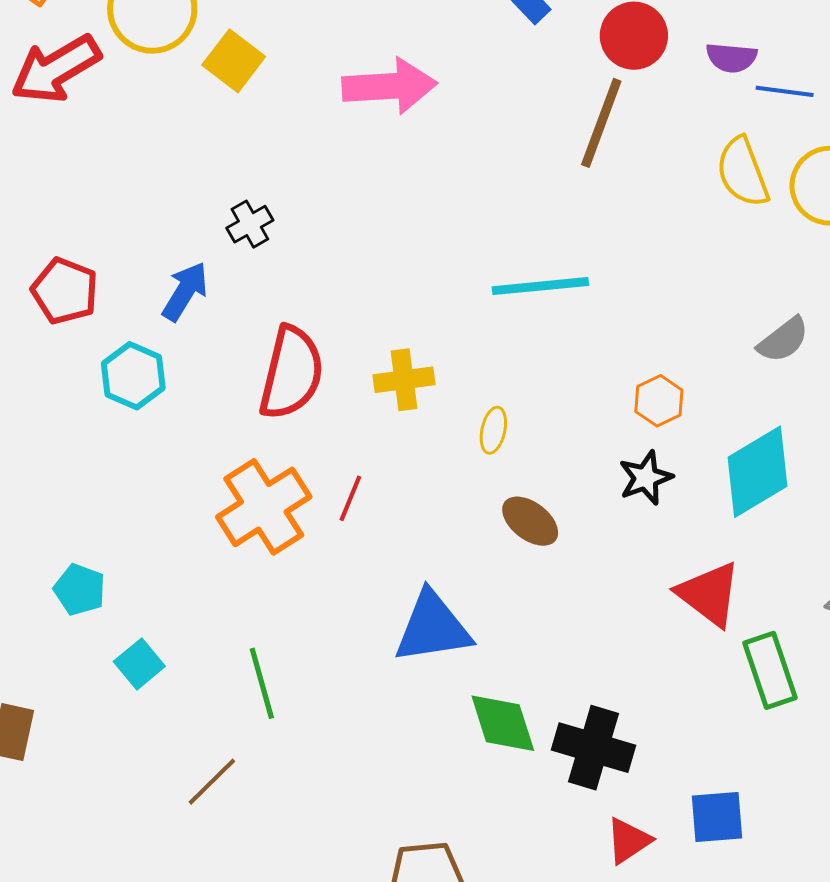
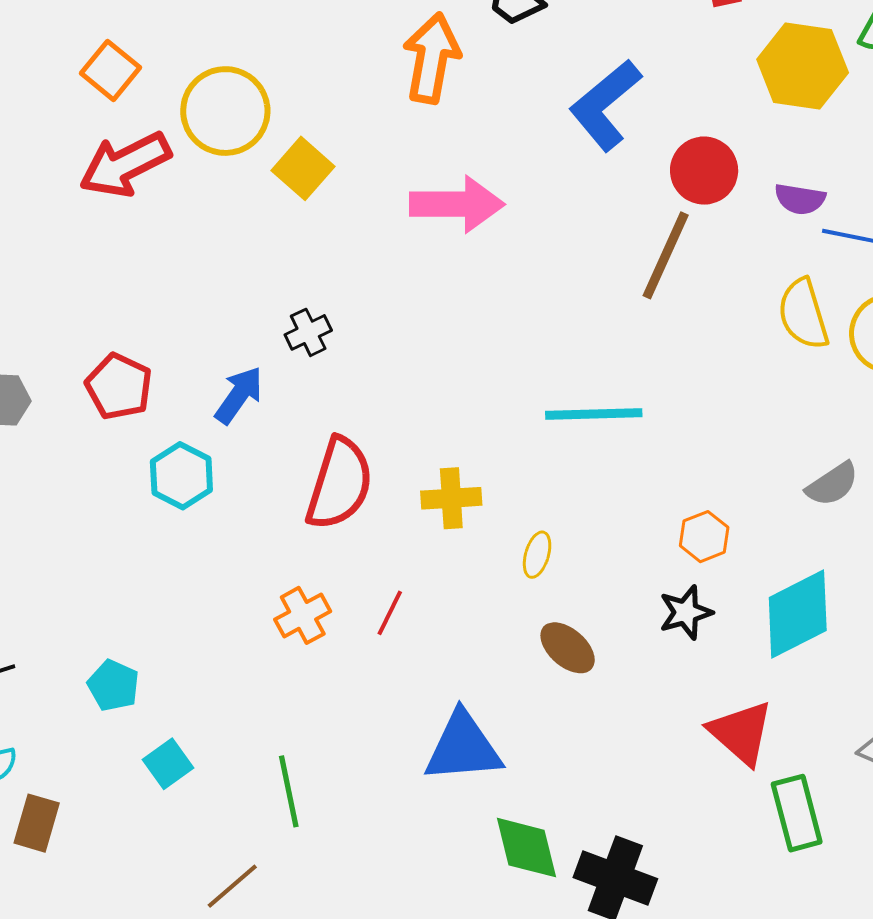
orange cross: (264, 507) -> (303, 615), size x0.6

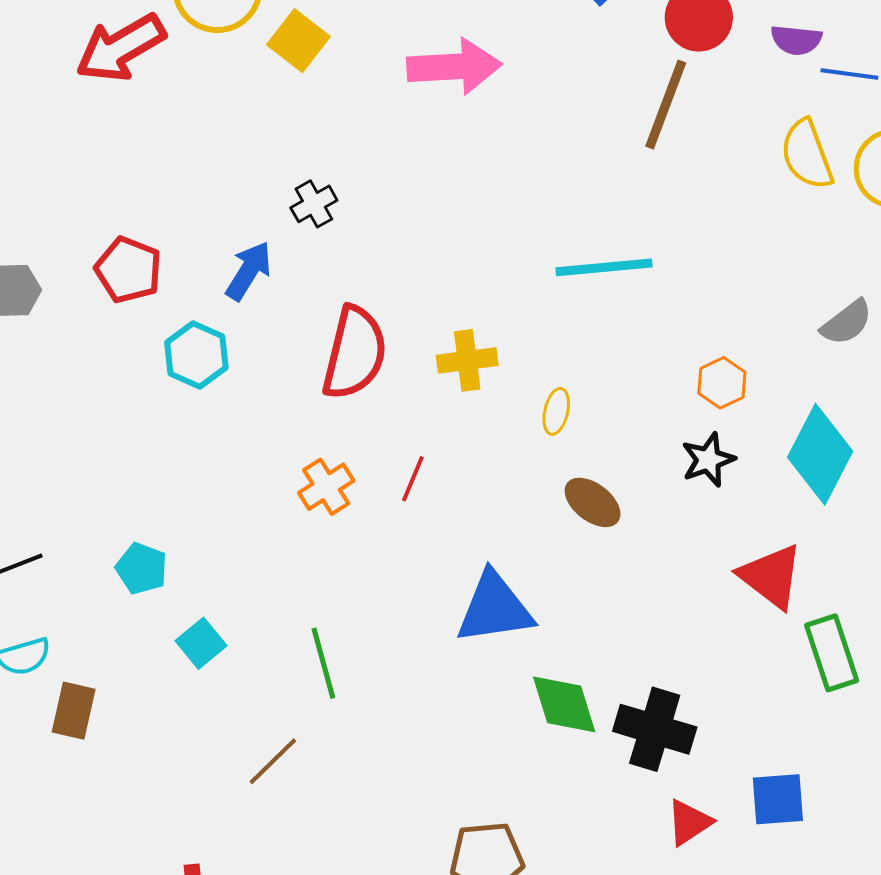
cyan diamond: (798, 614) -> (820, 454), turned -32

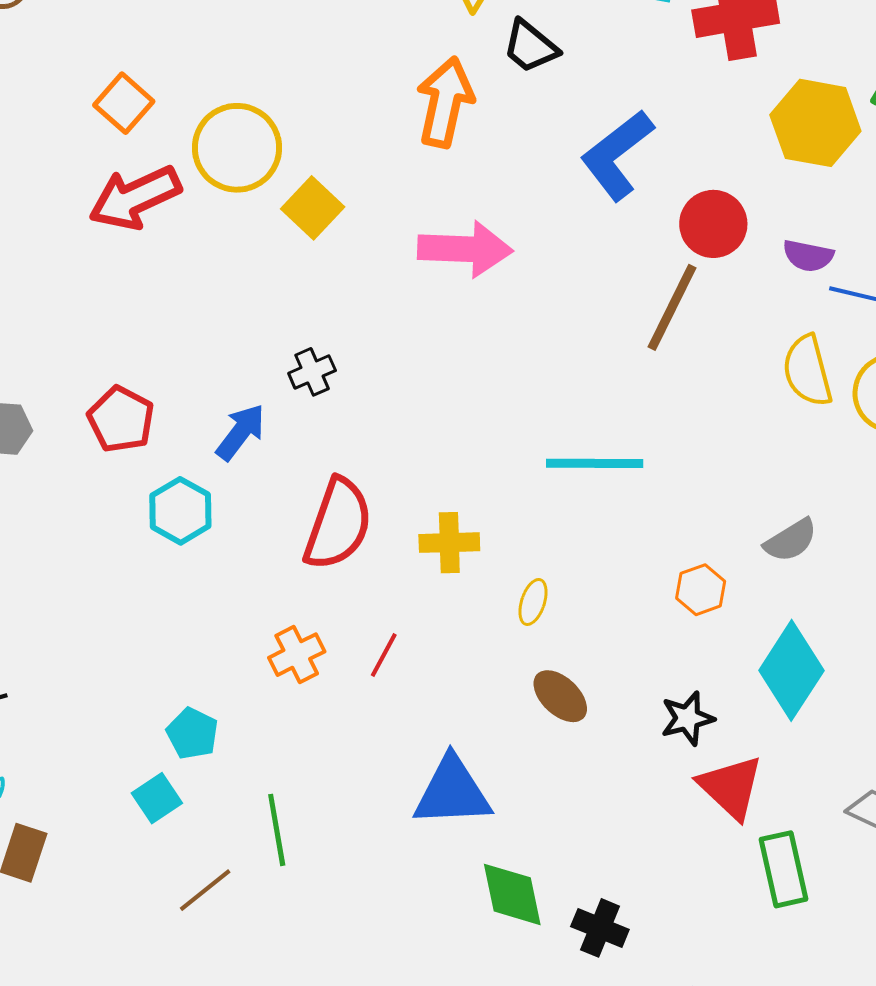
gray semicircle: (847, 323) -> (791, 540), moved
black star: (708, 460) -> (687, 718), moved
cyan pentagon: (142, 568) -> (192, 733), moved
black cross: (655, 729) -> (600, 928), size x0.7
brown line: (273, 761) -> (205, 890), moved

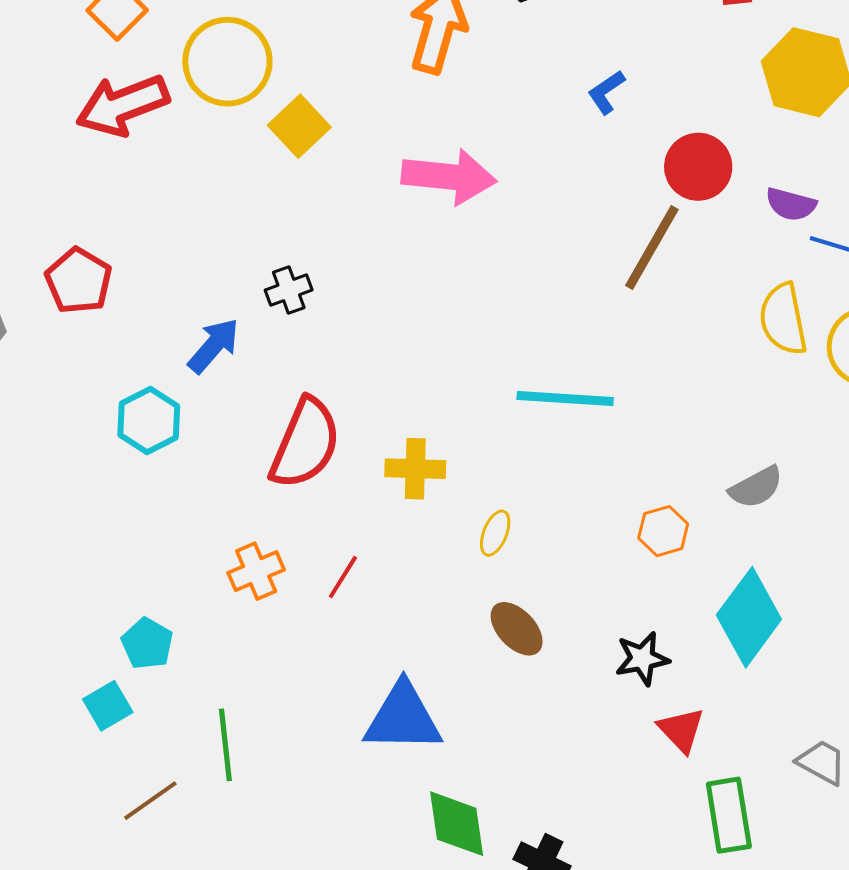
blue L-shape: (617, 155) -> (606, 92), size x0.5
red pentagon: (121, 419) -> (79, 281), moved
red triangle: (731, 787) -> (681, 730), size x0.7

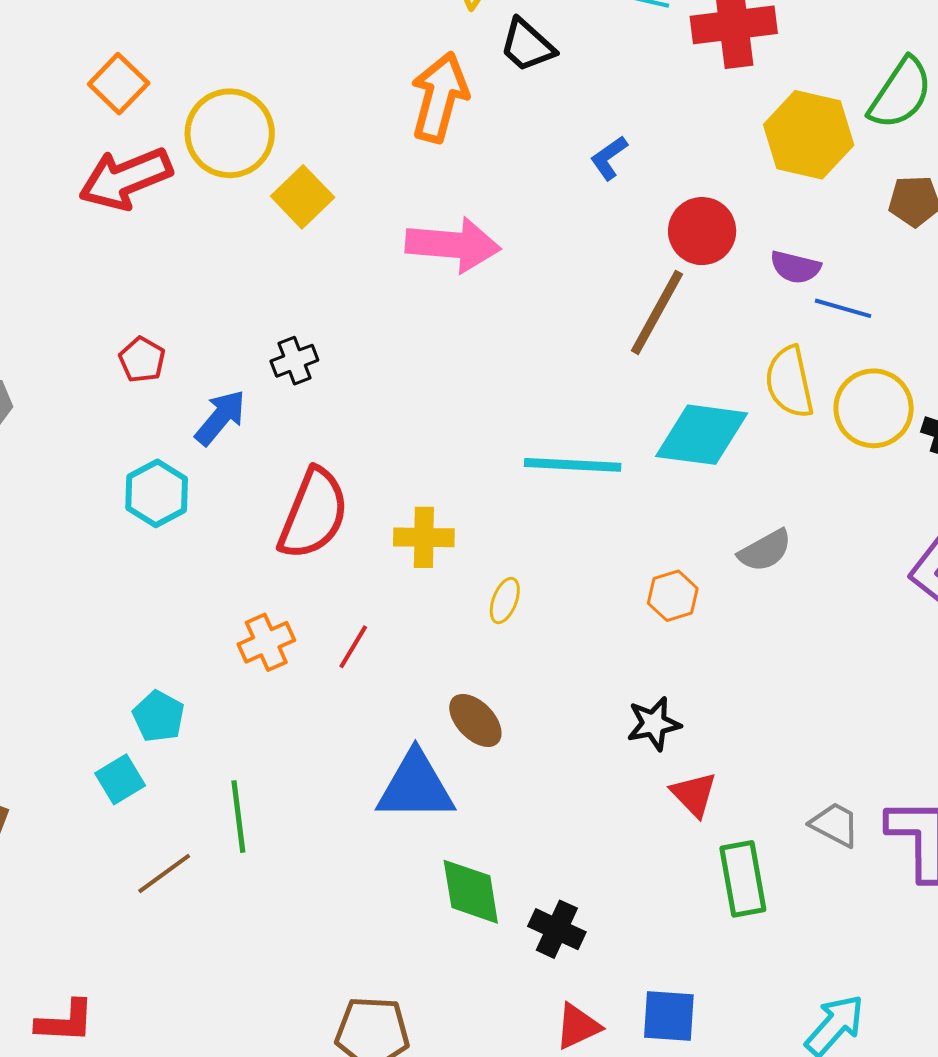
red pentagon: (79, 281) -> (142, 360), moved, size x0.7
cyan diamond: (749, 617) -> (702, 435), moved, turned 62
brown ellipse: (517, 629) -> (475, 720), moved

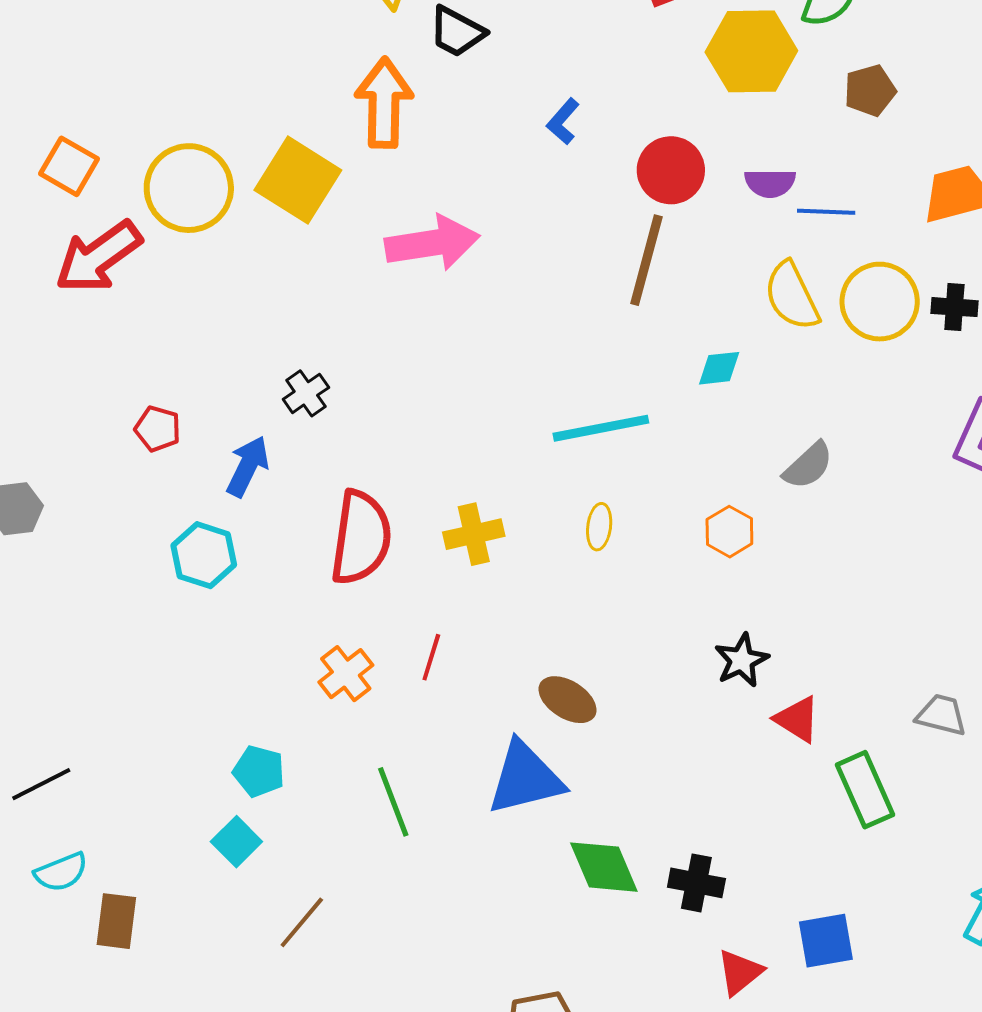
yellow square: (303, 197) -> (298, 180), moved, size x1.4
cyan diamond: (702, 435) -> (719, 368), size x0.5
yellow ellipse: (505, 601) -> (599, 527), moved
green line: (238, 817) -> (393, 802), moved

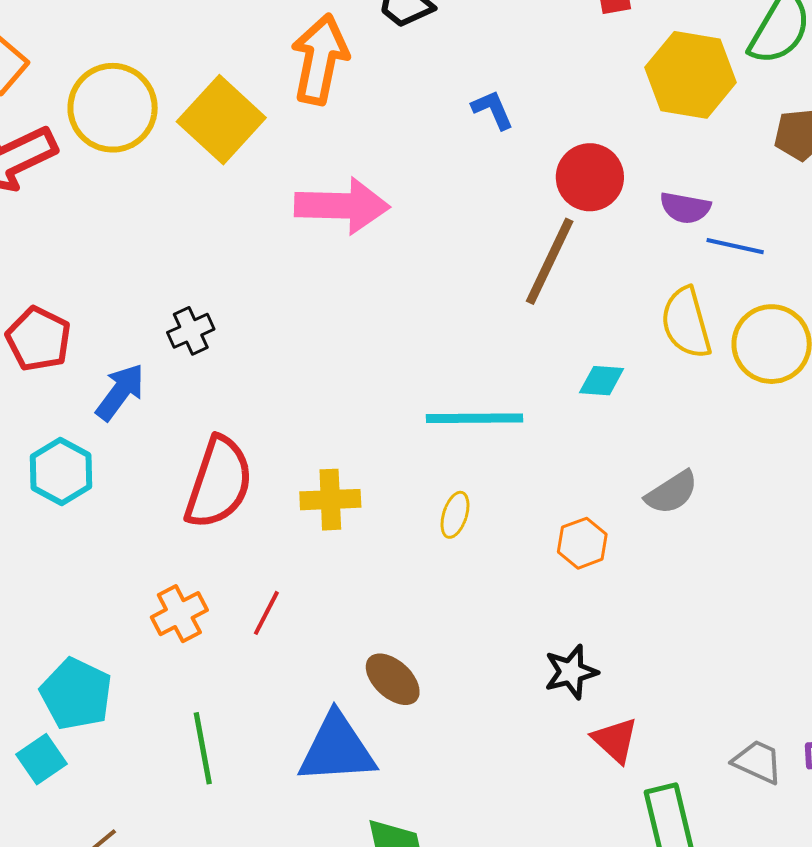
blue L-shape: (563, 121) -> (493, 110), turned 105
red pentagon: (158, 429) -> (38, 339), size x1.4
cyan pentagon: (259, 771) -> (76, 694), size x1.4

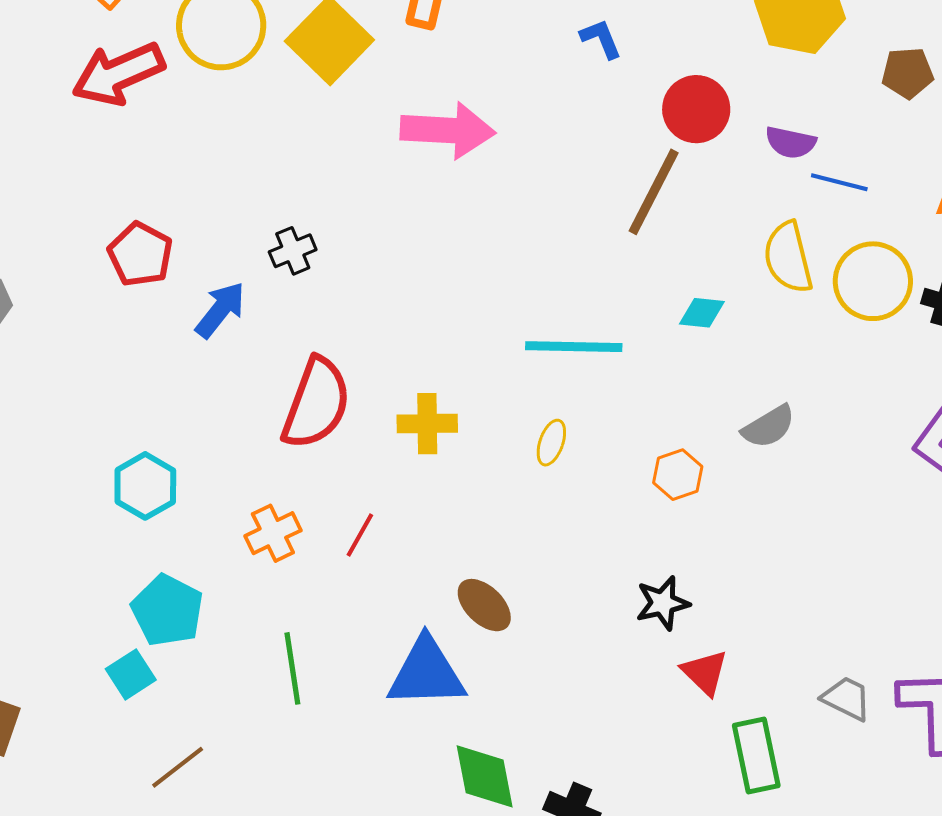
cyan hexagon: (61, 472) -> (145, 486), moved

